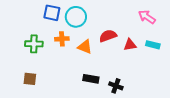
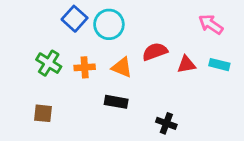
blue square: (52, 13) -> (75, 19), turned 30
orange cross: (62, 39) -> (85, 67), moved
green cross: (34, 44) -> (49, 63), turned 30
black rectangle: (91, 79) -> (116, 102), moved

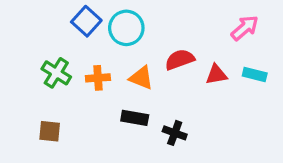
pink arrow: (211, 24) -> (245, 28), turned 105
black cross: (166, 123) -> (175, 133), moved

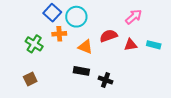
pink arrow: (245, 28) -> (134, 17), moved
orange cross: (98, 78) -> (59, 34), moved
brown square: (50, 131) -> (30, 79), turned -32

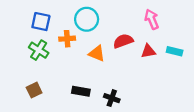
blue square: (52, 13) -> (41, 22), moved, turned -30
pink arrow: (134, 17) -> (152, 19), turned -72
black rectangle: (81, 71) -> (81, 91), moved
black cross: (105, 80) -> (112, 98), moved

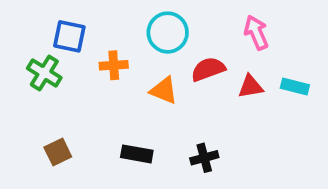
cyan circle: (87, 19) -> (168, 33), moved
green cross: (39, 50) -> (44, 73), moved
black cross: (112, 98) -> (204, 158), moved, turned -35

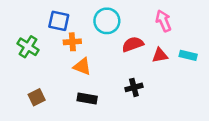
blue square: (69, 36) -> (59, 21), moved
orange triangle: (164, 90) -> (82, 66), moved
black cross: (204, 158) -> (134, 87), moved

